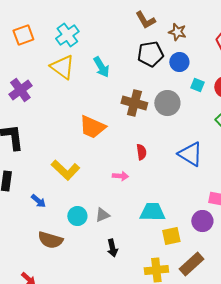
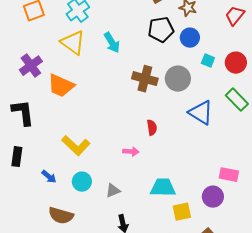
orange trapezoid: (92, 127) -> (61, 86), moved
blue triangle: (190, 154) -> (201, 113), moved
cyan circle: (77, 216) -> (82, 182), moved

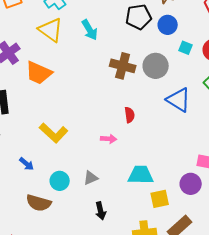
cyan circle: (82, 182) -> (60, 181), moved

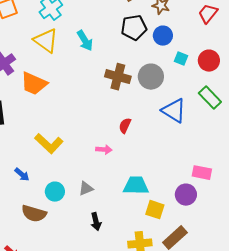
red semicircle: (130, 115) -> (125, 126), turned -147
yellow square: (160, 199) -> (155, 210), turned 30

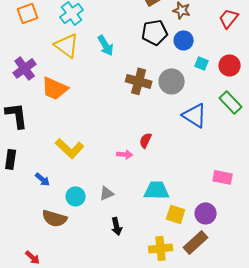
red semicircle: (125, 126) -> (146, 140), moved
purple circle: (186, 195) -> (206, 213), moved

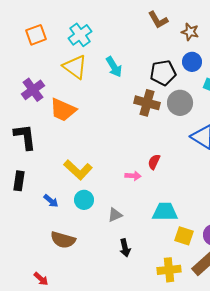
black pentagon: (155, 32) -> (163, 73), moved
cyan circle: (76, 196) -> (84, 200), moved

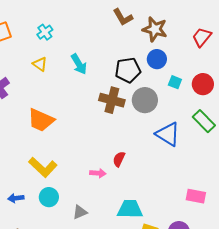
brown star: (190, 32) -> (155, 29), size x1.4
cyan cross: (80, 35) -> (45, 32), size x0.7
yellow triangle: (75, 67) -> (40, 64), size x0.6
orange trapezoid: (63, 110) -> (41, 120), moved
blue arrow: (51, 201) -> (16, 198), turned 133

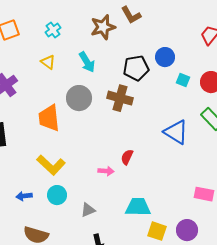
brown star: (155, 29) -> (103, 27), moved, turned -30
gray circle: (145, 100) -> (79, 98), moved
orange trapezoid: (41, 120) -> (49, 118), turned 60

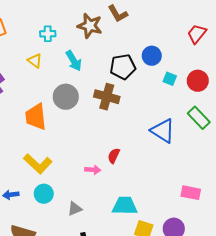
brown star: (103, 27) -> (90, 26), turned 30
cyan cross: (53, 30) -> (48, 34), moved, turned 35

